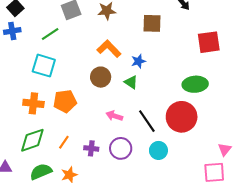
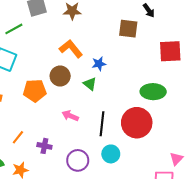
brown square: (152, 23) -> (128, 29), moved
orange pentagon: (65, 101) -> (35, 91), moved
black line: (147, 121) -> (102, 124), turned 35
purple circle: (121, 148) -> (78, 160), moved

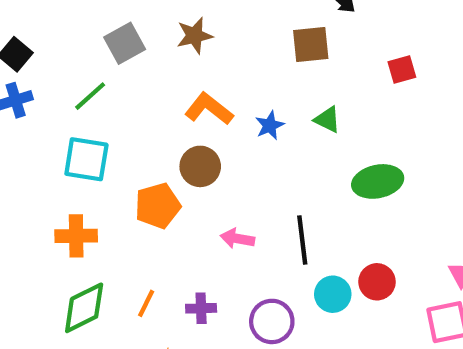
red square: (170, 51) -> (402, 70), size x0.6
green triangle: (90, 84) -> (327, 120), moved
green ellipse: (153, 92) -> (378, 181), moved
red circle: (137, 123) -> (377, 282), moved, size x0.6

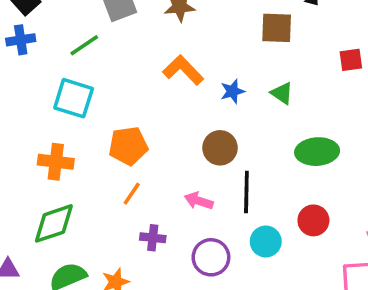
brown circle: (200, 166) -> (220, 148), moved
pink arrow: (237, 239) -> (199, 201), moved
red circle: (377, 282) -> (313, 220), moved
orange line: (146, 303) -> (132, 194), moved

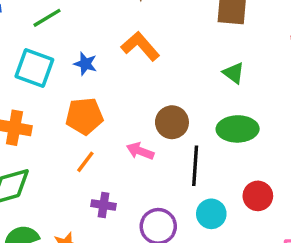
blue star: (232, 91) -> (85, 64), moved, turned 30
green ellipse: (317, 152) -> (238, 129), moved
pink arrow: (199, 201) -> (140, 151), moved

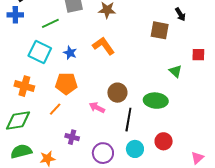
green triangle: (234, 73) -> (175, 71), moved
orange line: (85, 162) -> (55, 109), moved

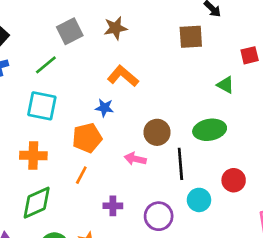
blue star: (70, 53) -> (104, 108), moved

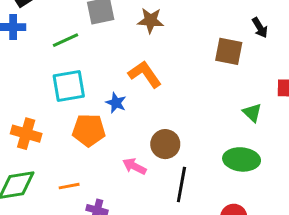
cyan square: (42, 106) -> (69, 86), moved, turned -36
green ellipse: (210, 130) -> (242, 159), moved
orange line: (81, 175) -> (69, 186), moved, turned 36

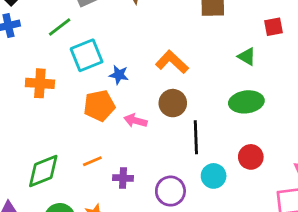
orange L-shape: (145, 74) -> (172, 62), moved
cyan square: (69, 86) -> (87, 55), moved
orange cross: (26, 134) -> (40, 83), moved
pink arrow: (134, 166) -> (135, 121), moved

